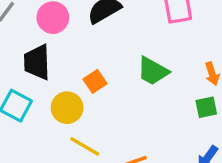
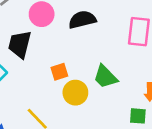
yellow circle: (67, 108) -> (75, 93), moved

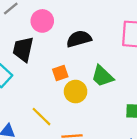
black semicircle: (82, 20) -> (79, 39), moved

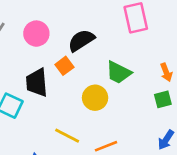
black trapezoid: (23, 49) -> (37, 82), moved
orange square: (60, 73) -> (64, 66), moved

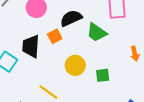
green trapezoid: (119, 72) -> (97, 32), moved
green square: (163, 99) -> (103, 75), moved

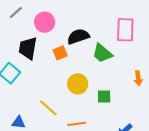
black trapezoid: (31, 46) -> (28, 48), moved

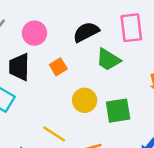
black semicircle: (78, 36) -> (86, 32), moved
green square: (104, 97) -> (118, 111), size x1.5

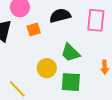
green trapezoid: (108, 60) -> (70, 53), moved
orange square: (58, 67) -> (34, 30), moved

